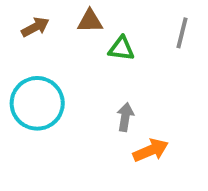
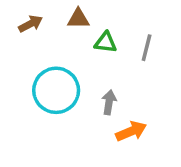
gray line: (182, 33) -> (147, 48), moved
cyan circle: (37, 103) -> (56, 90), moved

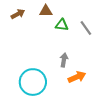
gray line: (147, 48) -> (86, 28), turned -49
cyan circle: (56, 90) -> (33, 82), moved

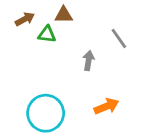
green triangle: (62, 25) -> (47, 34), moved
gray arrow: (64, 60) -> (89, 61), moved

